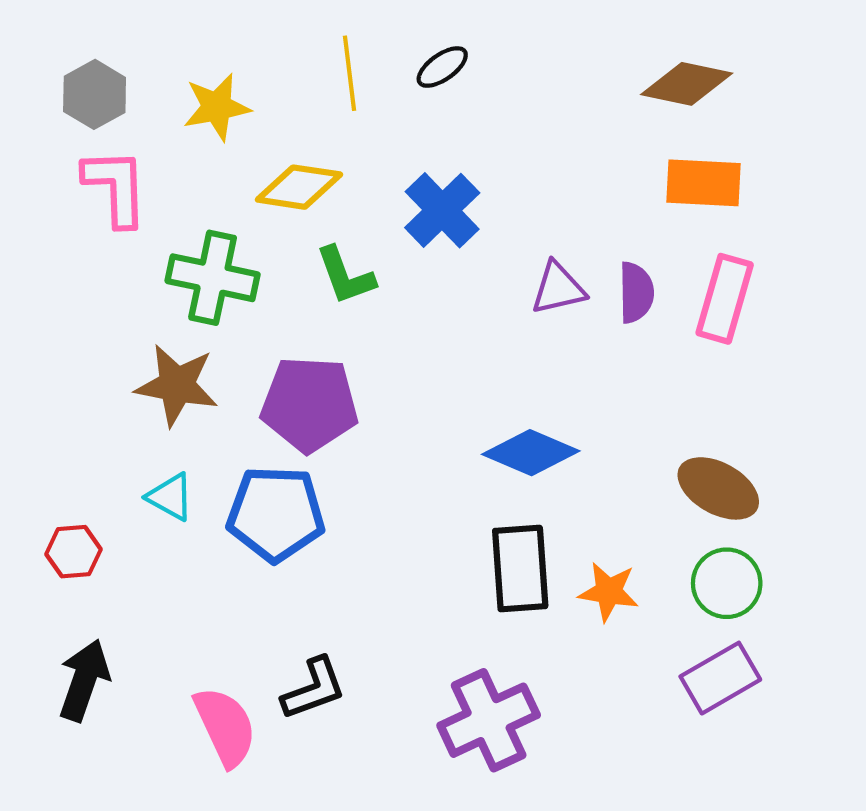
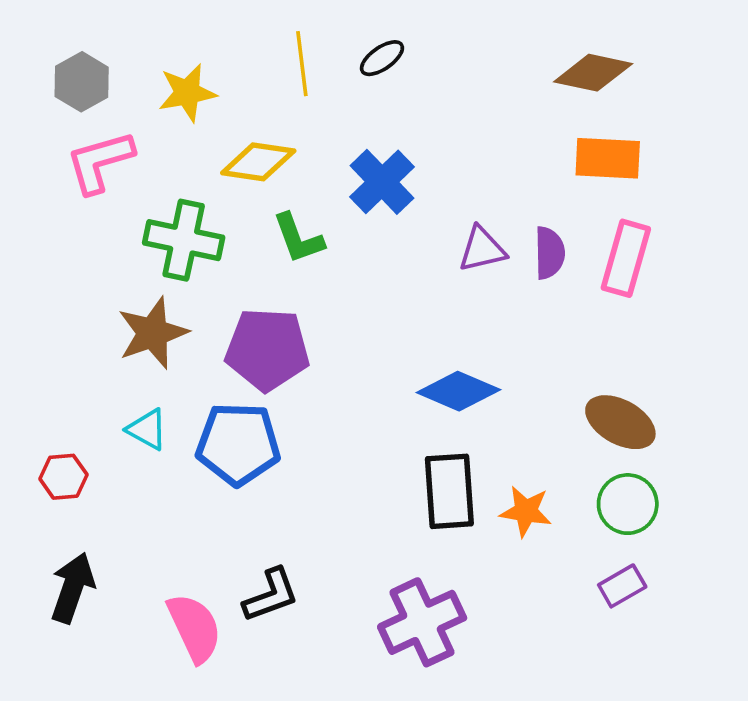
pink L-shape: (116, 187) -> (100, 162), turned -104
brown star: (177, 385) -> (153, 333), turned -30
purple rectangle: (720, 678) -> (622, 586), size x0.7

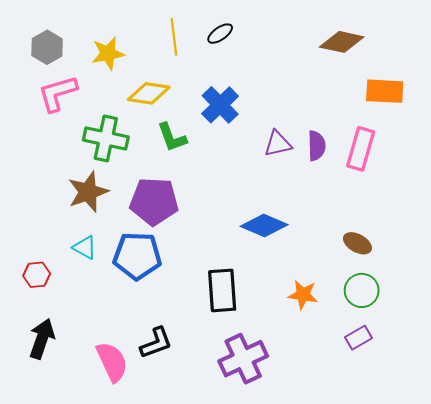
orange rectangle: (608, 158) -> (385, 91), moved
brown ellipse: (620, 422) -> (357, 243), size x0.7
black rectangle: (449, 491) -> (222, 290), moved

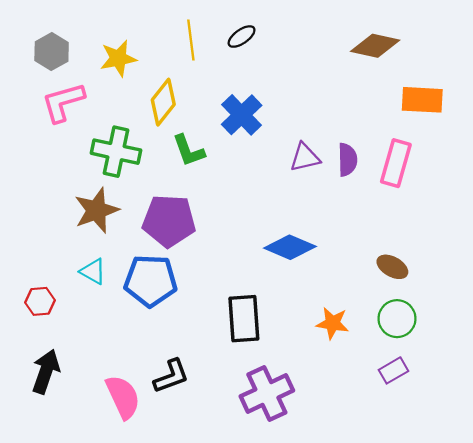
yellow diamond: (149, 93) -> (163, 102), turned -60

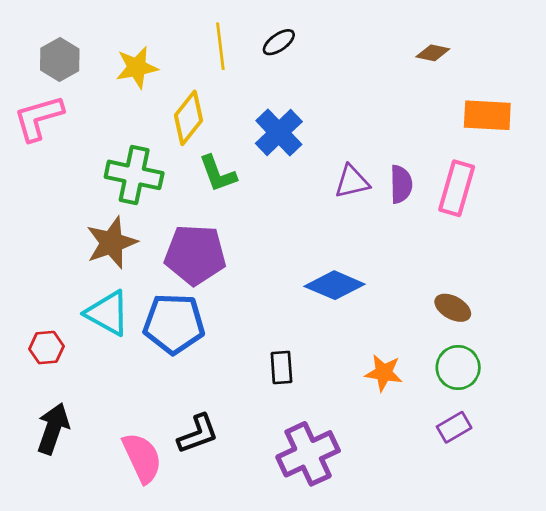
brown diamond: (375, 46) -> (433, 53), size x0.6
pink L-shape: (63, 102) -> (39, 118), moved
cyan triangle: (93, 271) -> (108, 313), size x1.5
black rectangle: (244, 319) -> (281, 368), size x0.6

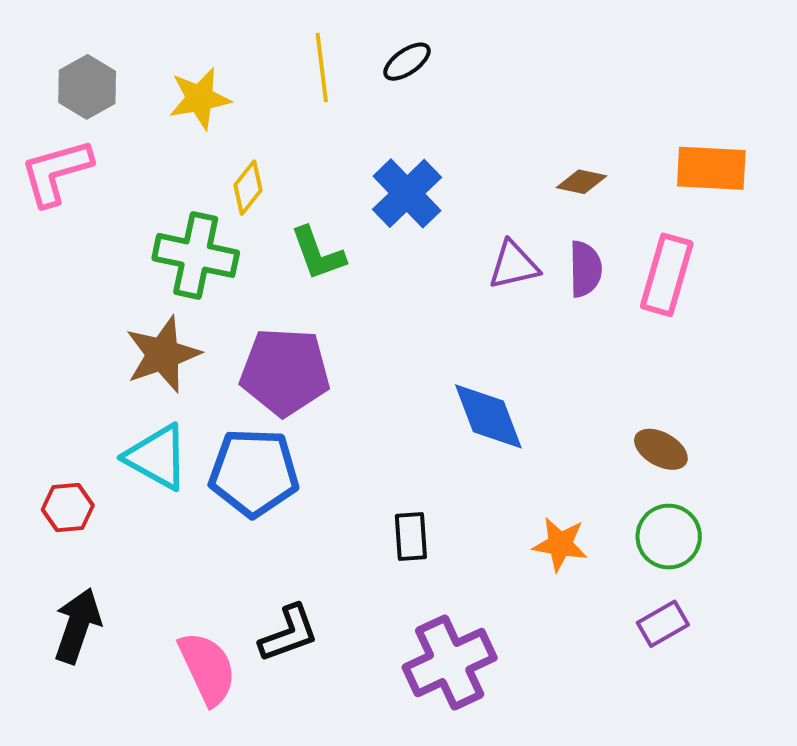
brown diamond: (433, 53) -> (581, 182), moved
yellow diamond: (189, 118) -> (248, 188), moved, size x0.7
blue diamond: (335, 285) -> (488, 416), turned 46

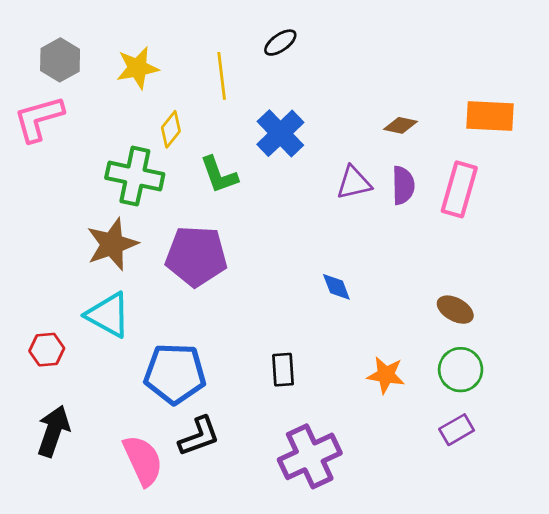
yellow line: (322, 67) -> (222, 76), moved
blue diamond: (488, 416) -> (336, 287), size x0.6
blue pentagon: (254, 473) -> (175, 374), moved

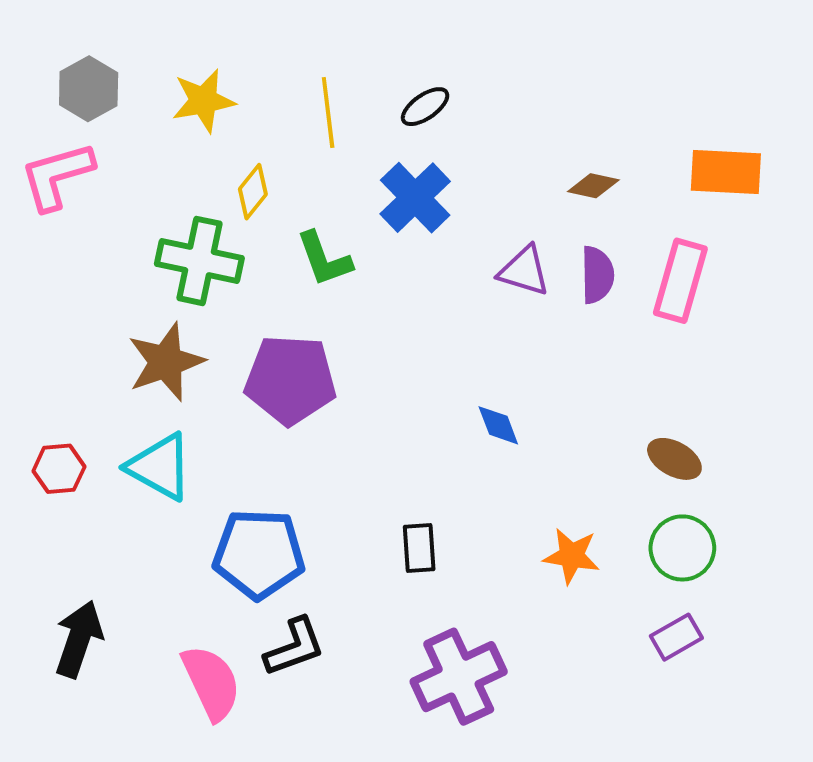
black ellipse: (280, 43) -> (425, 107), moved
purple triangle: (354, 183) -> (524, 271), turned 30
red hexagon: (47, 350) -> (59, 469), moved

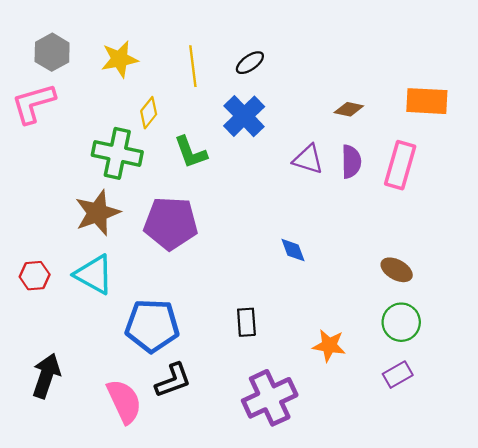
orange star: (572, 556) -> (329, 345), moved

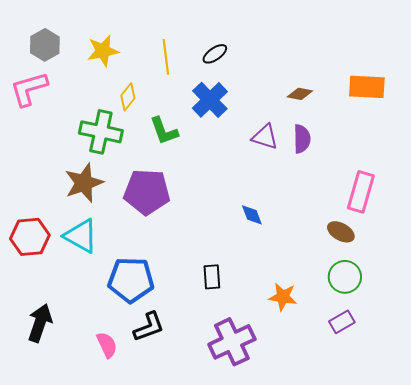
pink rectangle: (400, 165) -> (361, 192), moved
red hexagon: (35, 276) -> (30, 237), size x1.5
pink semicircle: (124, 401) -> (107, 345), size x0.7

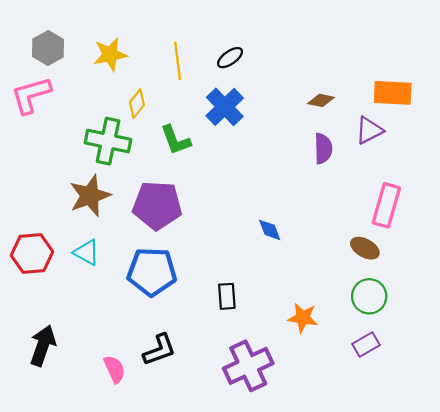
purple triangle: (265, 137) -> (369, 130), moved, turned -44
cyan triangle: (81, 236) -> (87, 252), size x0.7
blue pentagon: (131, 280) -> (152, 272), moved

